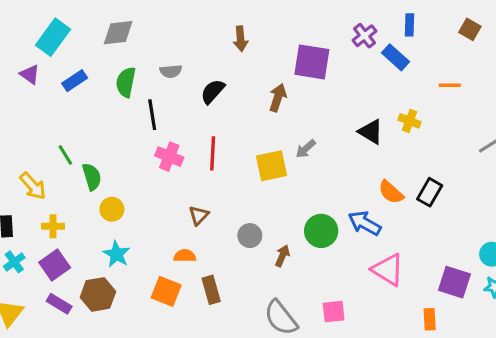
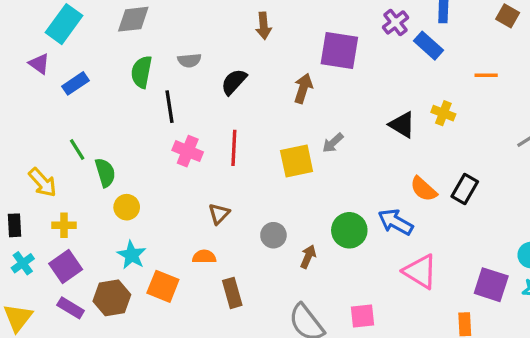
blue rectangle: (75, 81) -> (76, 83), moved
orange square: (166, 291) -> (163, 286), moved

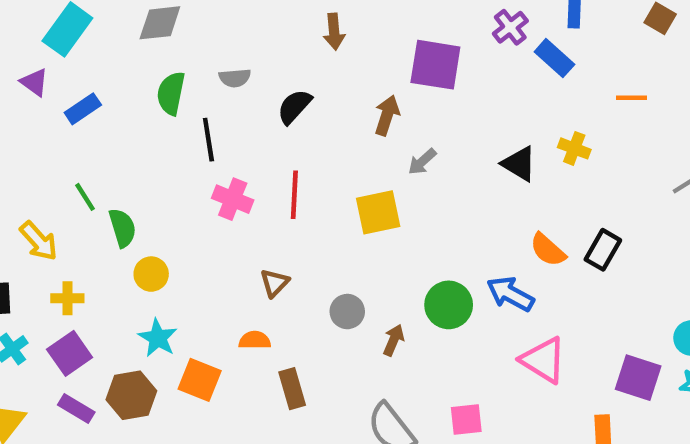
gray arrow: (333, 143) -> (422, 162), moved

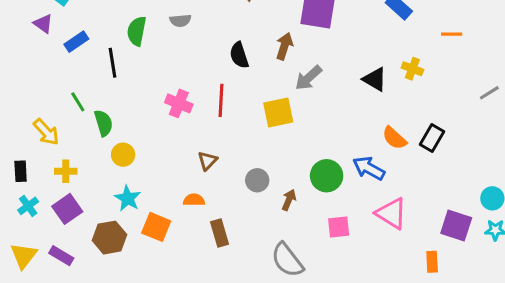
black semicircle: (294, 107) -> (239, 55), moved, turned -60
black line: (208, 140) -> (113, 63), moved
gray arrow: (422, 162) -> (308, 78), size x1.4
purple rectangle: (76, 408) -> (61, 256), moved
pink square: (466, 419) -> (339, 227), moved

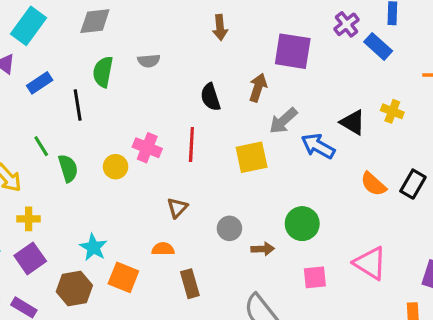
yellow circle: (123, 155) -> (116, 167), moved
blue arrow: (369, 168) -> (318, 146), moved
brown arrow: (289, 200) -> (263, 249), turned 65

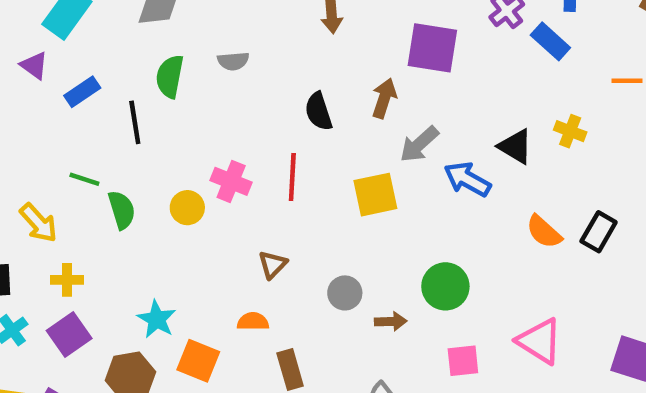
green line: (41, 146) -> (84, 179), turned -40

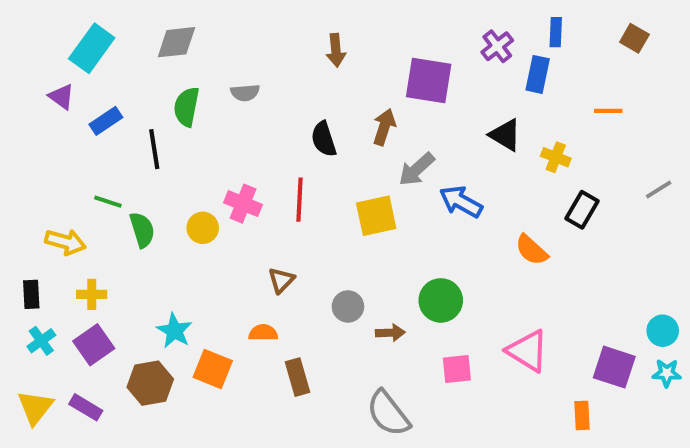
blue rectangle: (550, 41) -> (538, 74), turned 60
black triangle: (515, 146) -> (505, 135), moved
yellow arrow: (39, 223) -> (66, 242), turned -33
black rectangle: (599, 232) -> (582, 210), moved

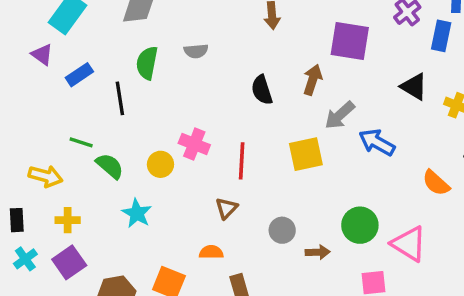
red line: (300, 200) -> (242, 161), moved
green semicircle: (142, 230) -> (110, 166), turned -32
cyan star: (174, 331) -> (137, 213), moved
pink triangle: (527, 351) -> (409, 244), moved

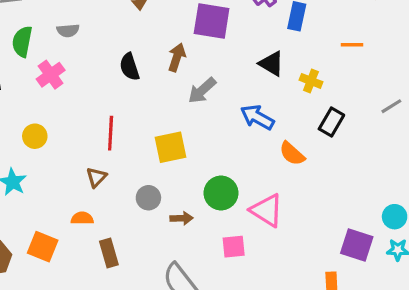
blue arrow: (377, 142) -> (257, 117), moved
pink cross: (194, 144) -> (51, 75), moved, turned 32
yellow square: (306, 154) -> (171, 147), moved

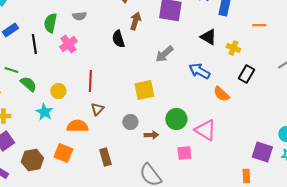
brown arrow: (177, 57) -> (135, 21), moved
red line: (111, 133) -> (90, 81), moved
yellow circle: (35, 136) -> (58, 91), moved
orange semicircle: (82, 218) -> (77, 126), moved, size x1.5

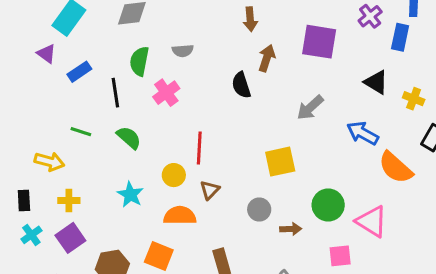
green semicircle: (28, 84) -> (129, 138), moved
yellow circle: (58, 91) -> (174, 175), moved
orange semicircle: (221, 94) -> (396, 168), size x1.4

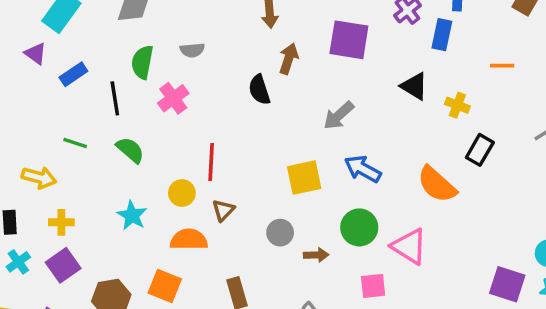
blue arrow: (363, 133) -> (363, 169), moved

